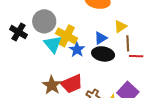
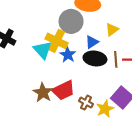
gray circle: (44, 21) -> (71, 21), moved
brown line: (128, 43) -> (116, 59), moved

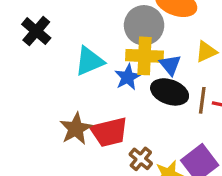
yellow cross: (57, 41) -> (144, 56), moved, turned -35
blue triangle: (92, 42) -> (170, 65), turned -48
cyan triangle: (43, 50) -> (89, 61), turned 36

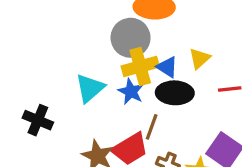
black cross: (36, 31) -> (38, 120), moved
yellow triangle: (206, 52) -> (200, 59), moved
brown line: (202, 100) -> (152, 127), moved, turned 30

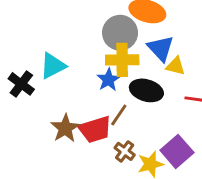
yellow triangle: (200, 59) -> (175, 66), turned 42
blue triangle: (167, 67) -> (161, 48), moved, size x1.4
cyan triangle: (90, 88) -> (53, 66), moved

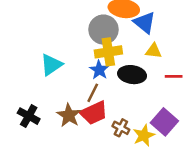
blue triangle: (161, 48) -> (145, 23), moved
black cross: (21, 84) -> (29, 116), moved
brown line: (119, 115) -> (93, 93), moved

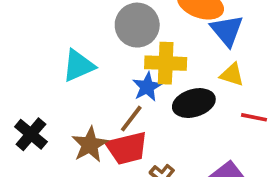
gray circle: (103, 30) -> (137, 25), moved
black ellipse: (132, 75) -> (194, 103), turned -36

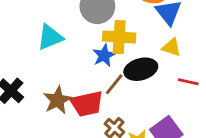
brown line: (131, 119) -> (114, 84), moved

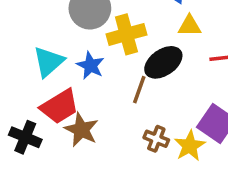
blue star: (104, 55) -> (90, 65), moved
red trapezoid: (87, 104) -> (60, 106), moved

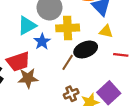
cyan triangle: (49, 62) -> (27, 25), moved
brown star: (81, 130) -> (28, 78), turned 30
brown cross: (156, 139) -> (71, 94), turned 32

